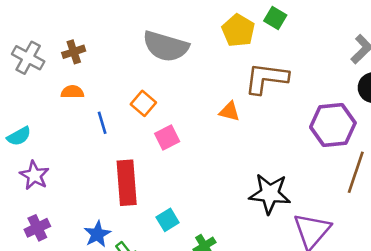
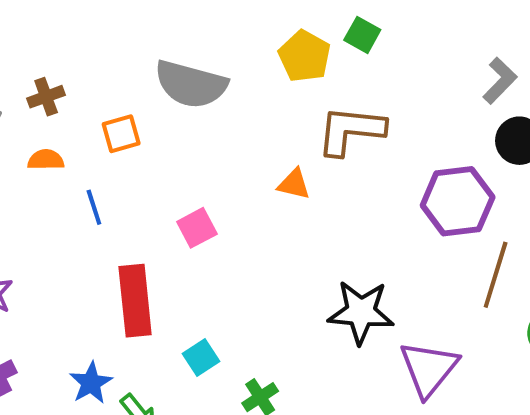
orange square: (143, 103) -> (121, 134), moved, turned 35

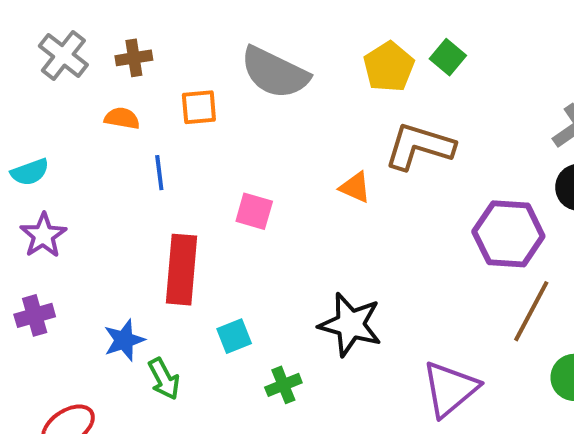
pink square: (197, 228) -> (254, 211), turned 33
black star: (361, 312) -> (350, 324), moved

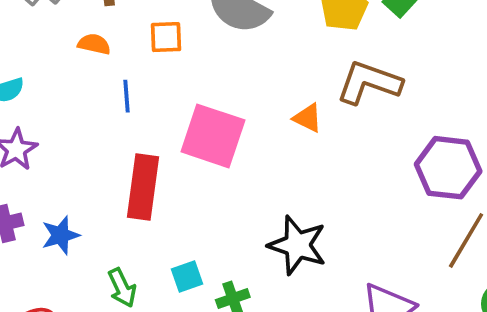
pink square: (254, 211) -> (213, 136), size x1.8
cyan square: (234, 336) -> (187, 277), moved
blue star: (124, 340) -> (60, 235), moved

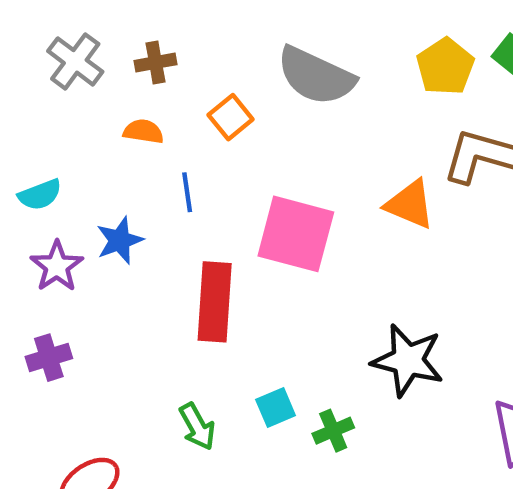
orange square: (166, 37) -> (231, 117), turned -33
orange triangle: (308, 118) -> (410, 204), size x1.4
blue star: (60, 235) -> (120, 240), moved

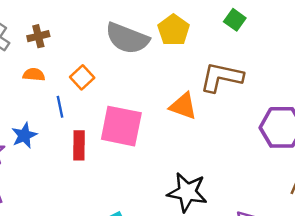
yellow pentagon: (445, 67) -> (174, 30), moved
orange square: (231, 117) -> (82, 77), moved
red rectangle: (215, 302) -> (79, 145), moved, size x0.7

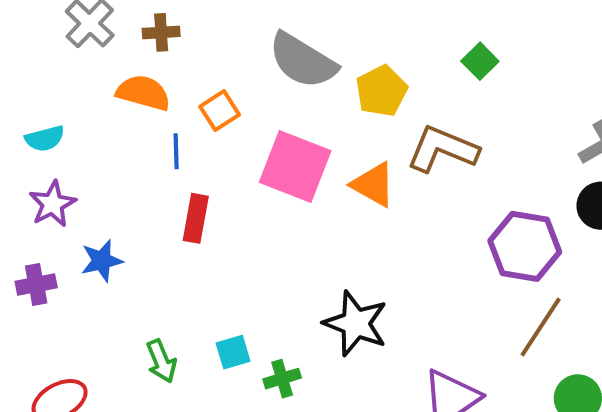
yellow pentagon: (174, 30) -> (381, 91), moved
orange semicircle: (34, 75) -> (143, 93), size x1.5
pink square: (121, 126) -> (295, 167), moved
blue star: (24, 135) -> (102, 261), moved

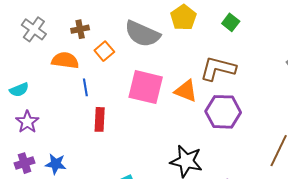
brown cross: (161, 32) -> (80, 29), moved
yellow pentagon: (381, 91) -> (183, 18), moved
orange square: (220, 111) -> (104, 51), moved
purple hexagon: (525, 246) -> (223, 112), moved
blue star: (102, 261) -> (56, 164), moved, turned 30

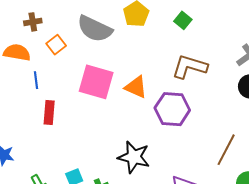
brown L-shape: (218, 69) -> (190, 67), moved

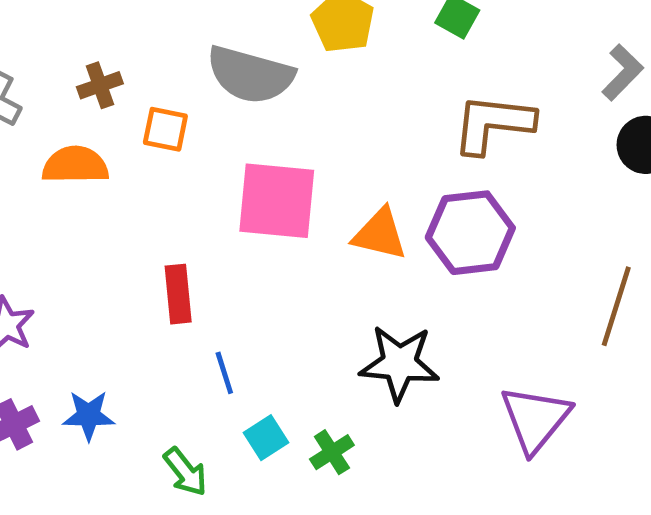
orange square: (56, 45) -> (165, 129), turned -30
blue line: (36, 80) -> (224, 373), moved
orange triangle: (136, 87) -> (380, 234), moved

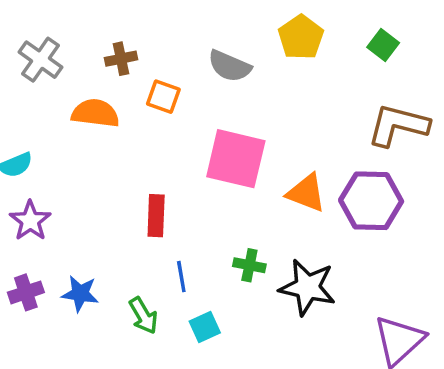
gray semicircle: (250, 75) -> (229, 66), size x0.7
green cross: (332, 452) -> (249, 265), moved, turned 36
green arrow: (185, 472) -> (143, 316), moved

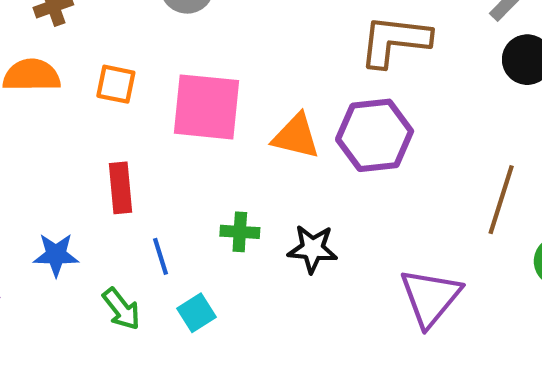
orange square: (163, 97) -> (116, 84), moved
black star: (307, 287) -> (313, 249), size x0.7
blue star: (80, 294) -> (56, 255), moved

